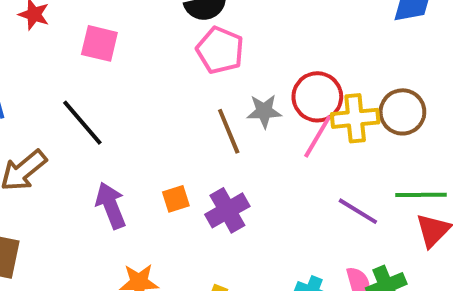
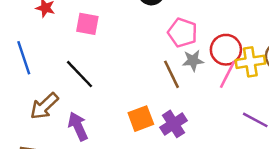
pink pentagon: (220, 50) -> (183, 33), moved
orange square: (176, 199) -> (141, 119), size x1.5
purple arrow: (111, 205) -> (78, 126), moved

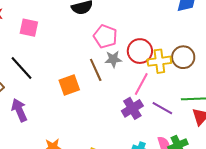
pink line: (227, 74) -> (141, 84), moved
orange square: (141, 119) -> (69, 85), moved
purple cross: (173, 124) -> (132, 108), moved

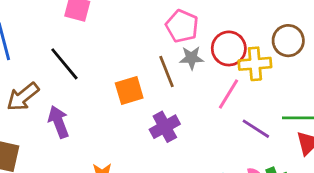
brown circle: (183, 57) -> (288, 41), moved
purple cross: (132, 108) -> (165, 127), moved

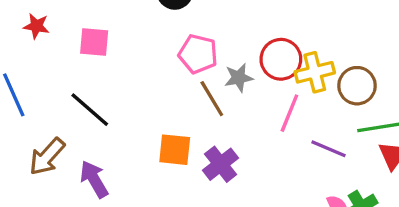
pink pentagon: (182, 26) -> (198, 54), moved
brown circle: (288, 41) -> (357, 86), moved
orange square: (129, 91) -> (175, 150), moved, turned 32

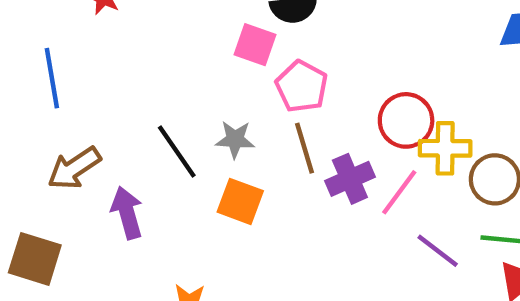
pink square: (94, 42) -> (255, 45), moved
gray star: (239, 78) -> (235, 139), moved
black line: (90, 110) -> (177, 151), moved
purple cross: (221, 164) -> (350, 179), moved

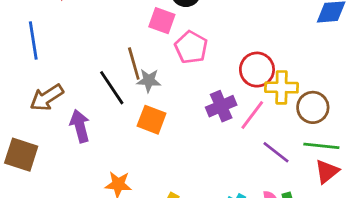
brown line: (305, 148) -> (134, 64), moved

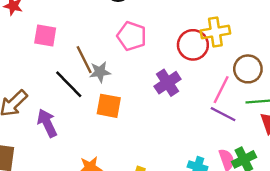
pink square: (162, 21) -> (45, 35), moved
yellow cross: (282, 87) -> (215, 32), moved
pink line: (252, 115) -> (221, 90), moved

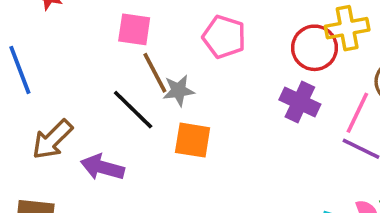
pink square: (45, 35) -> (134, 29), moved
purple cross: (167, 83) -> (300, 102), moved, turned -30
purple arrow: (47, 123) -> (102, 167), turned -48

